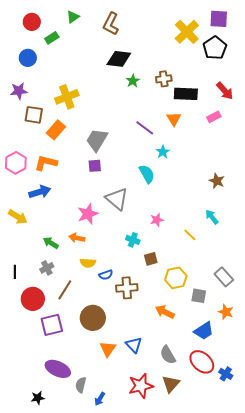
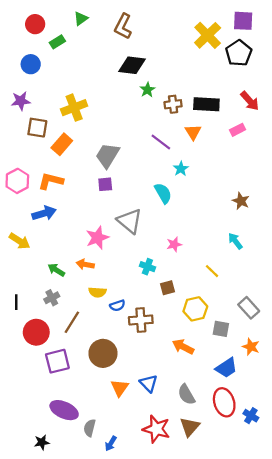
brown cross: (164, 79) -> (173, 104), moved
yellow line: (190, 235) -> (212, 271), moved
red ellipse: (202, 362) -> (224, 402), turned 30
red star: (141, 386) -> (156, 429), turned 30

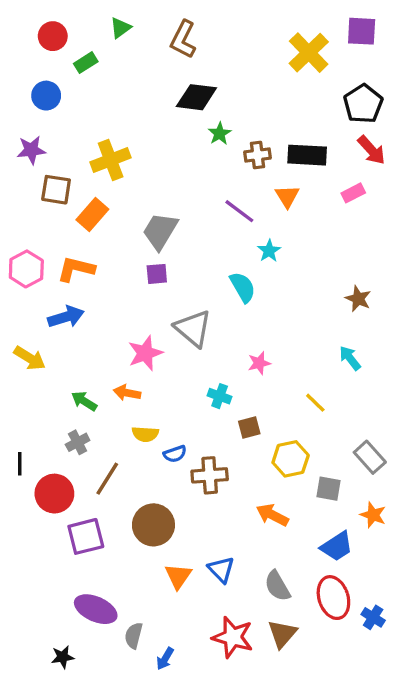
black pentagon: (239, 53) -> (363, 104), moved
black line: (16, 302) -> (20, 464), moved

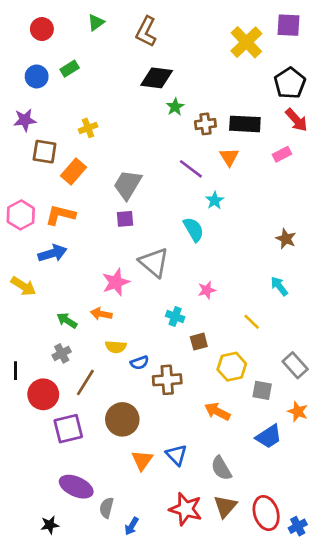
green rectangle: (86, 63) -> (70, 69), moved
yellow cross: (111, 160) -> (88, 128), size x0.6
red ellipse: (333, 598) -> (266, 513), moved
blue cross: (373, 617) -> (298, 526), moved, turned 30

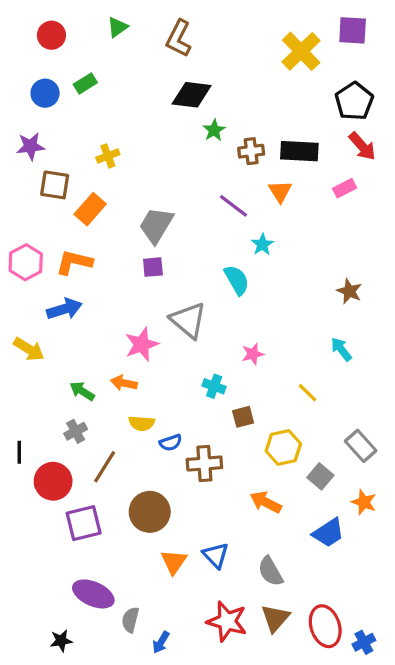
gray square: (262, 390) -> (320, 476), turned 30

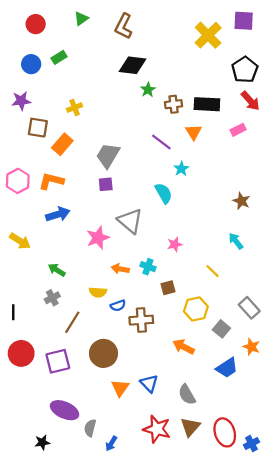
blue arrow: (64, 309) -> (58, 214), moved
orange arrow: (124, 383) -> (120, 269), moved
red circle: (53, 481) -> (21, 353), moved

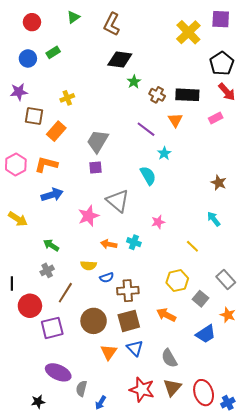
brown cross: (174, 104) -> (157, 95), turned 35
brown square: (168, 288) -> (129, 321), moved, size x1.6
red circle: (21, 353) -> (30, 306), moved

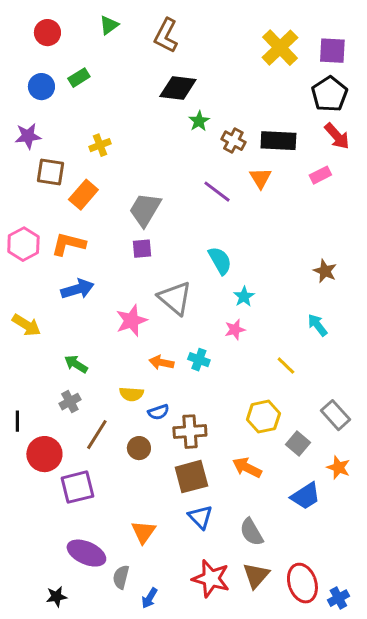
purple square: (221, 19) -> (332, 51), moved
cyan star: (164, 153) -> (244, 297), moved
brown circle: (94, 321) -> (139, 448), moved, size x0.6
orange triangle: (109, 352) -> (143, 532), moved

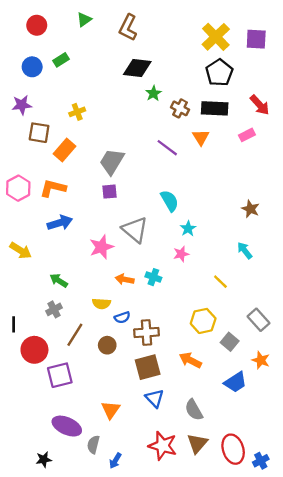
black pentagon: (329, 94) -> (219, 73), moved

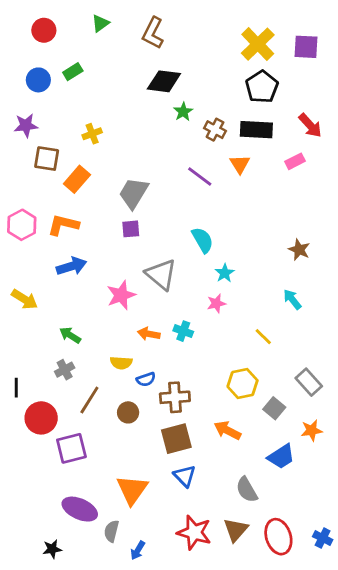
orange star: (261, 360) -> (312, 430), turned -30
orange triangle: (111, 410) -> (132, 490), size x1.4
gray semicircle: (194, 410) -> (247, 490), moved
blue cross: (261, 461) -> (323, 538), moved, turned -35

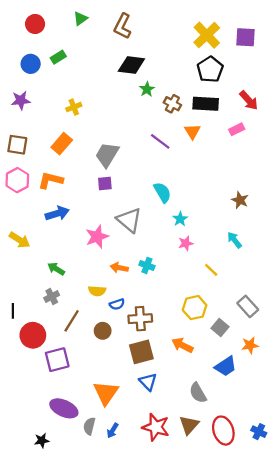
brown square: (47, 159) -> (17, 145), moved
pink star: (216, 303) -> (186, 243), moved
blue arrow: (138, 550) -> (113, 431), moved

